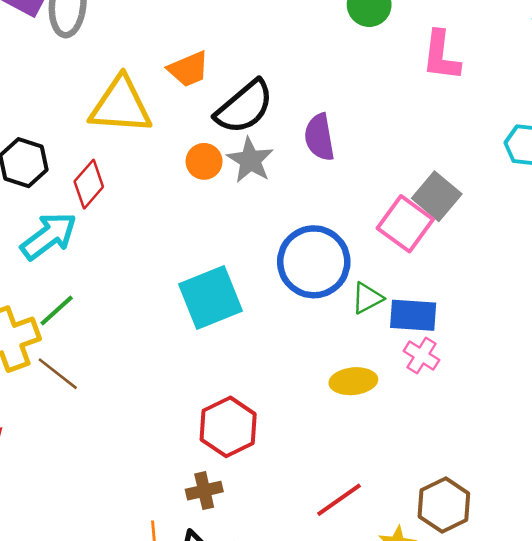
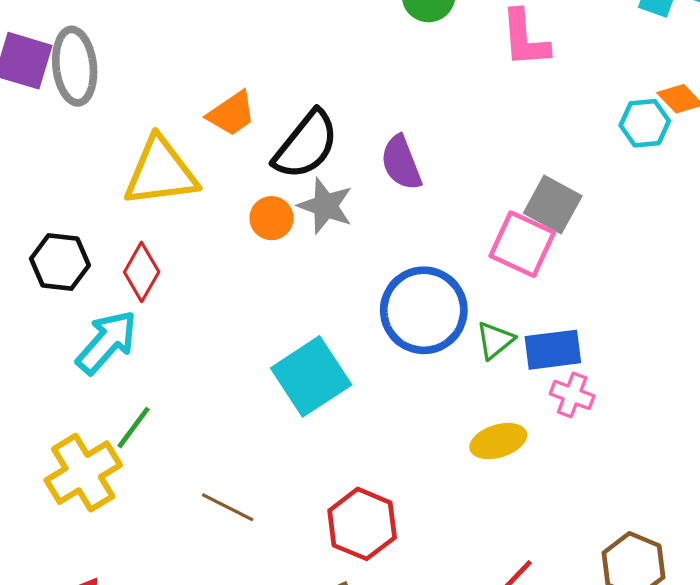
brown line: (58, 374) -> (228, 507), moved

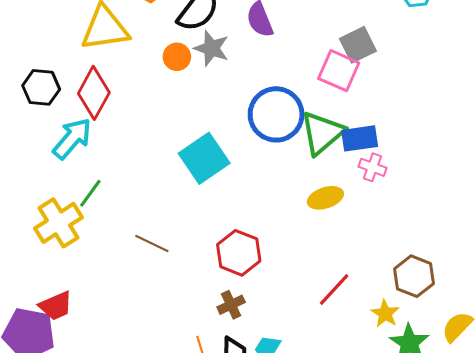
gray square: (553, 204) -> (358, 45), turned 36
red diamond: (142, 272) -> (94, 93), size x1.4
green triangle: (495, 340) -> (322, 133), size x1.8

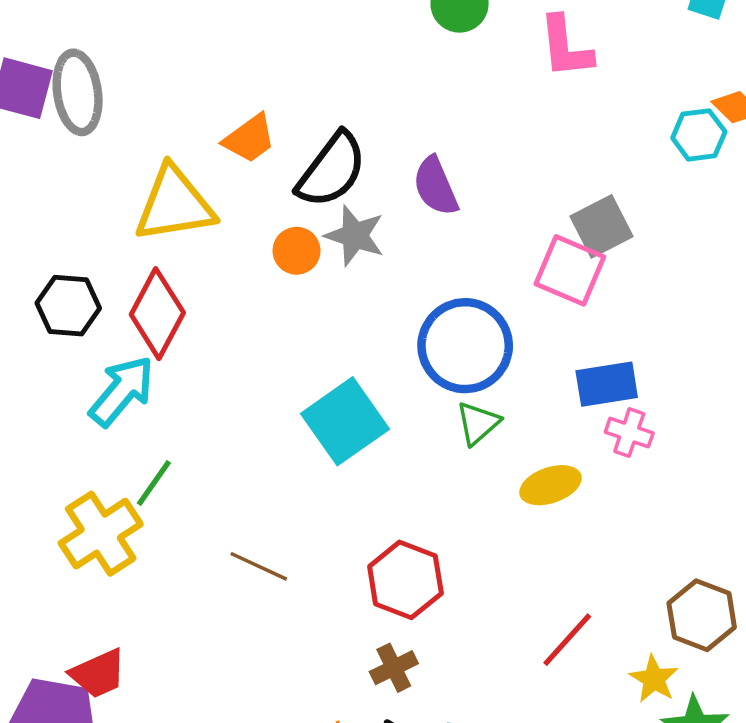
green triangle: (322, 133) -> (478, 423), moved, size x0.6

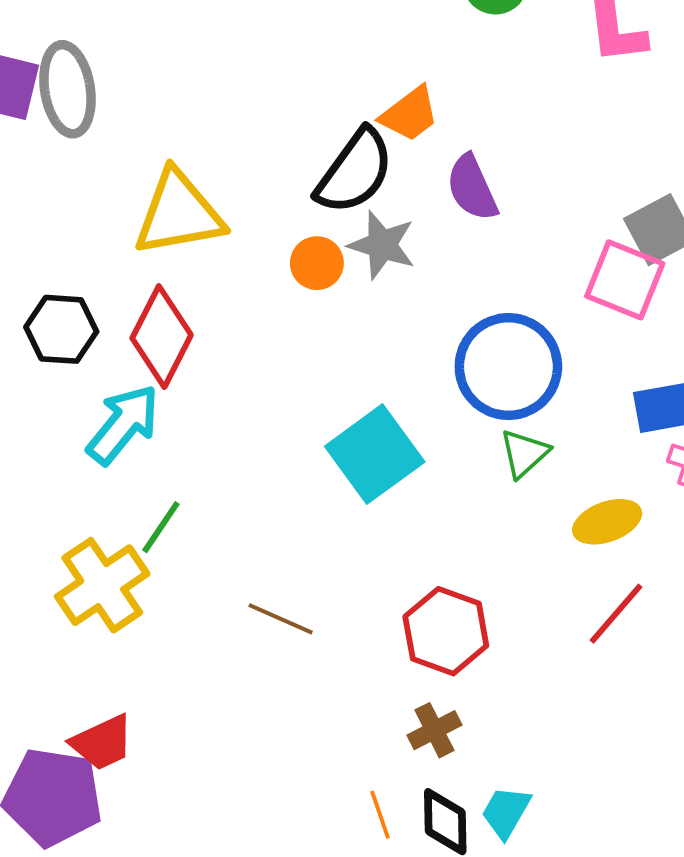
orange trapezoid: (250, 139) -> (410, 114), moved
red line: (567, 640) -> (616, 614), moved

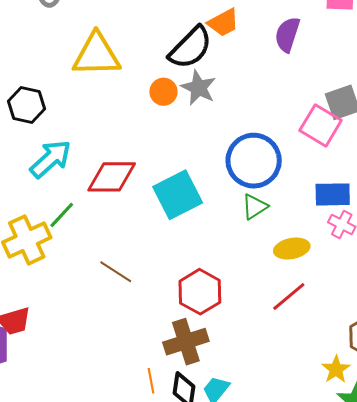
purple semicircle: (472, 188) -> (287, 35), moved, turned 33
red diamond: (162, 337) -> (112, 177), moved, turned 54
brown cross: (434, 730) -> (186, 342), size x1.6

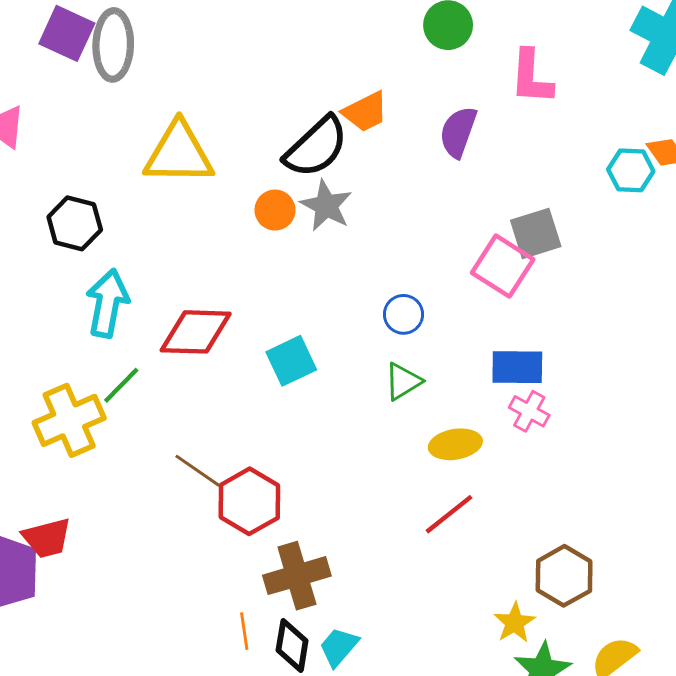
cyan arrow: (51, 159) -> (107, 303), turned -39
blue circle: (254, 161) -> (403, 314), size x0.5
cyan square: (178, 195) -> (291, 361), size x0.7
red hexagon: (200, 292) -> (249, 501), moved

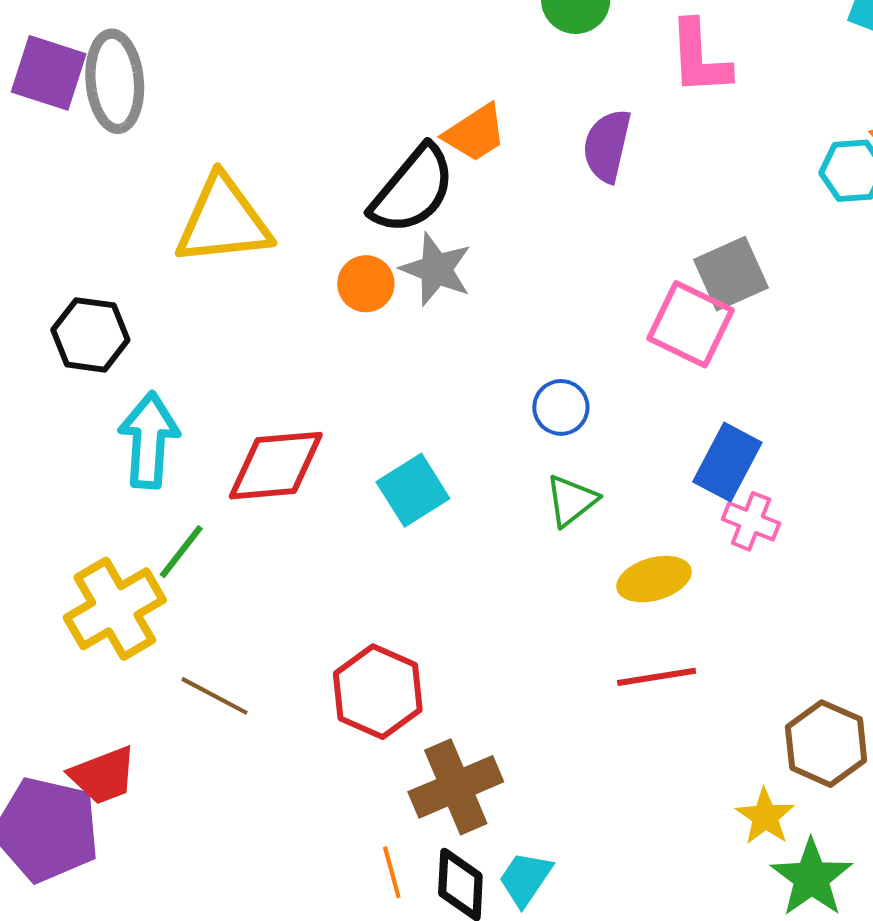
blue rectangle: (517, 367) -> (727, 462), turned -56
brown line: (198, 471) -> (215, 696), moved
red line: (449, 514) -> (657, 677), turned 36

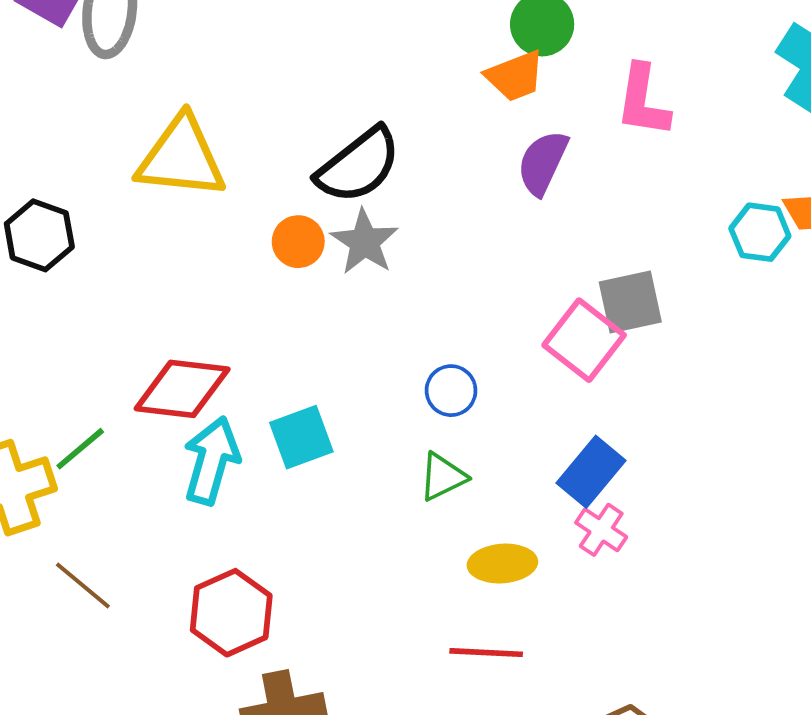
orange trapezoid: (475, 133) -> (515, 76), moved
cyan arrow: (149, 440) -> (211, 461), moved

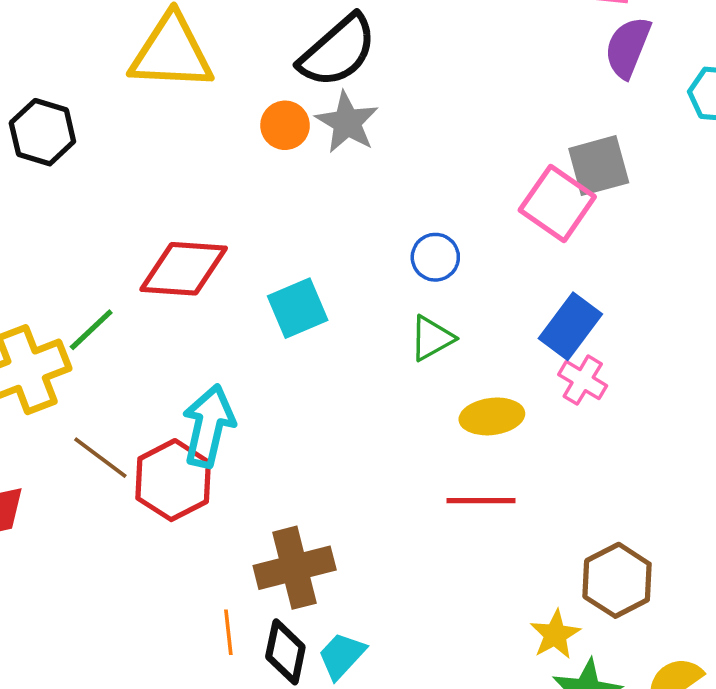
purple semicircle: (543, 163) -> (628, 47), moved
cyan arrow: (211, 461) -> (209, 426), moved
red hexagon: (231, 613) -> (173, 480), moved

